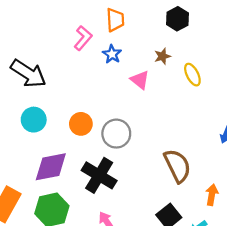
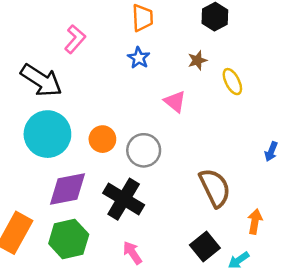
pink L-shape: (83, 38) -> (75, 39), moved
pink triangle: (140, 80) -> (175, 102), moved
cyan circle: (34, 120) -> (47, 134), size x1.6

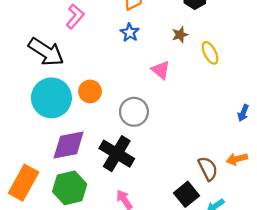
orange circle: (102, 139) -> (90, 91), moved
brown semicircle: (215, 188) -> (208, 169), moved, size x0.7
orange arrow: (255, 222) -> (237, 159), moved, turned -114

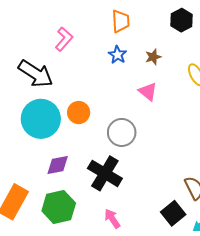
brown star: (180, 35) -> (153, 57), moved
purple diamond: (69, 145) -> (58, 165), size x0.7

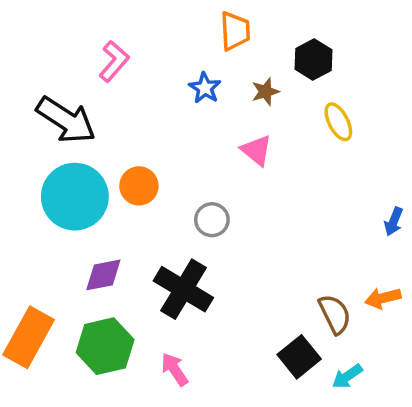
black hexagon: (181, 20) -> (313, 60), moved
orange trapezoid: (121, 21) -> (235, 31), moved
gray circle: (122, 132) -> (212, 220), size x0.7
pink arrow: (112, 219) -> (175, 369), moved

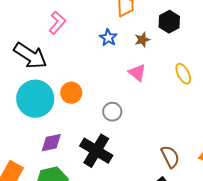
yellow ellipse: (338, 122) -> (183, 74), moved
brown semicircle: (335, 314) -> (170, 157), moved

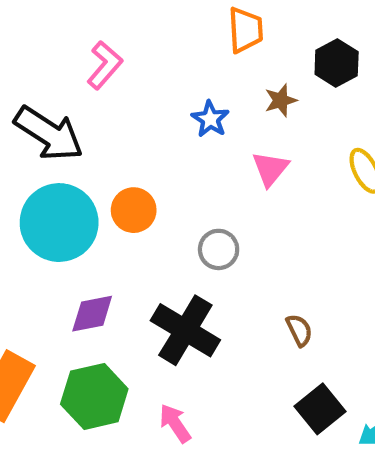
blue star: (108, 38) -> (210, 119), moved
pink triangle: (137, 73) -> (270, 169), turned 30
brown semicircle: (170, 157) -> (299, 330), moved, size x0.7

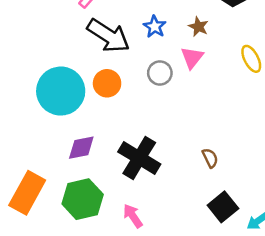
brown star: (281, 100) -> (198, 27), moved, turned -30
black arrow: (49, 133) -> (108, 36), moved
gray circle: (219, 249) -> (160, 73), moved

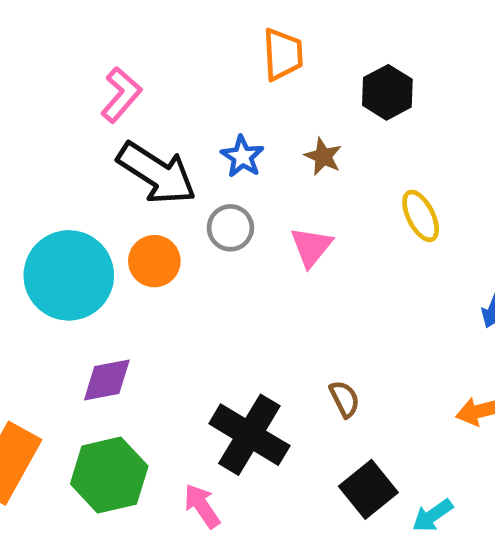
pink triangle: (192, 58) -> (311, 247), moved
gray circle: (160, 73) -> (230, 228), moved
black cross: (139, 158) -> (249, 435), moved

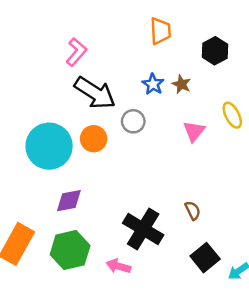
blue star: (242, 156) -> (153, 84), moved
pink triangle: (311, 247) -> (194, 131), moved
pink arrow: (202, 506) -> (118, 266), turned -40

